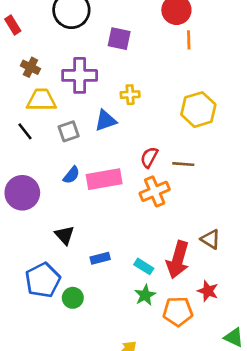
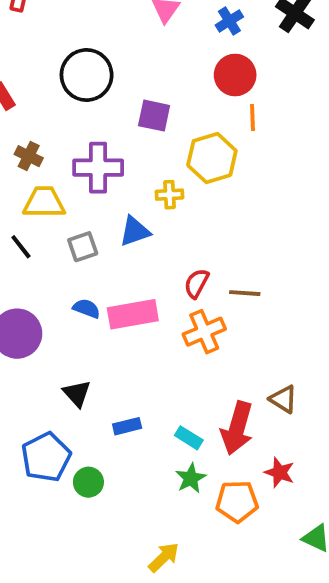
yellow hexagon: (198, 110) -> (212, 158), moved
blue semicircle: (71, 175) -> (87, 308), turned -108

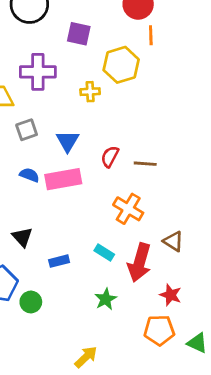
blue triangle: (135, 231) -> (67, 141), moved, turned -40
orange cross: (204, 332) -> (128, 209), moved, turned -36
cyan rectangle: (189, 438) -> (104, 253), moved
orange pentagon: (237, 501) -> (159, 330), moved

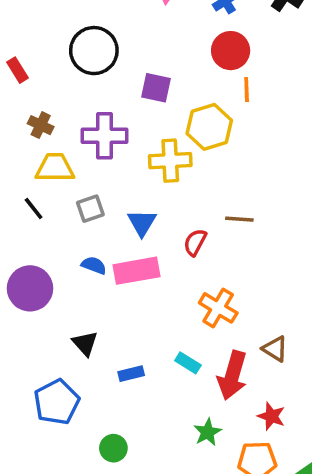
yellow cross: (90, 92) -> (170, 161), size x1.6
brown line: (145, 164) -> (239, 219), moved
green star: (106, 299) -> (207, 432), moved
green circle: (31, 302) -> (113, 448), moved

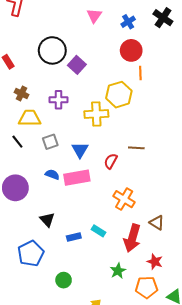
purple square: (156, 88) -> (77, 65), moved, turned 30
purple cross: (105, 136) -> (58, 100), size x0.7
cyan rectangle: (188, 363) -> (98, 231), moved

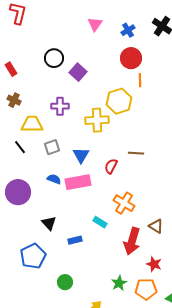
black circle: (52, 50) -> (54, 58), size x0.7
brown cross: (22, 94) -> (14, 100), moved
cyan rectangle: (98, 231) -> (100, 222), moved
green star: (118, 271) -> (119, 283), moved

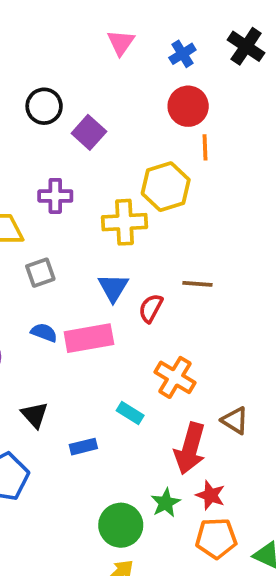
blue triangle: (81, 155) -> (113, 288), moved
red star: (154, 264) -> (211, 495), moved
green circle: (65, 282) -> (121, 525), moved, size x1.5
green star: (119, 283) -> (166, 503), moved

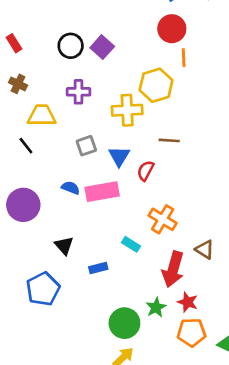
black circle: (44, 106) -> (71, 46), moved
gray square: (40, 273) -> (86, 146), moved
brown line: (197, 284) -> (169, 140), moved

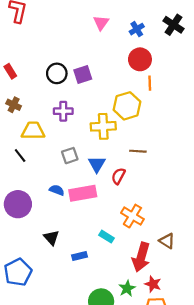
purple square: (102, 47) -> (83, 74), turned 30
blue pentagon: (43, 289) -> (18, 272), moved

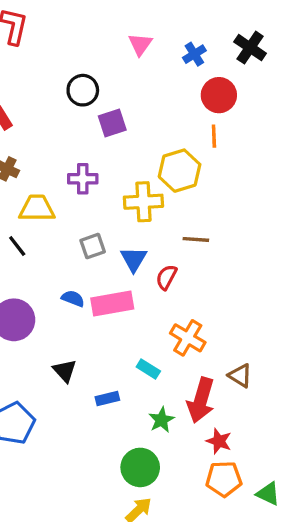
red circle: (140, 59) -> (219, 95), moved
black circle: (57, 73) -> (83, 90), moved
green star: (127, 288) -> (161, 420), moved

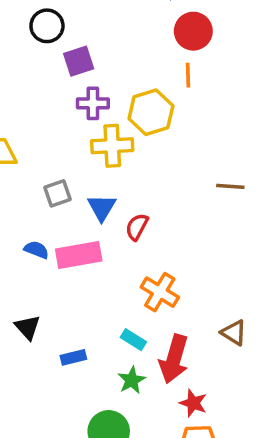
purple cross: (83, 179) -> (93, 103), moved
brown line: (196, 239) -> (230, 186), moved
cyan rectangle: (148, 369) -> (133, 340), moved
brown triangle: (240, 376) -> (234, 333), moved

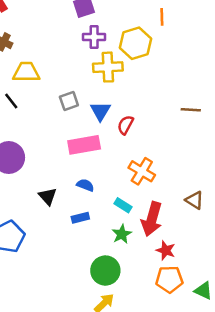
brown line: (230, 186) -> (191, 110), moved
blue semicircle: (36, 250) -> (85, 185), moved

